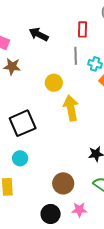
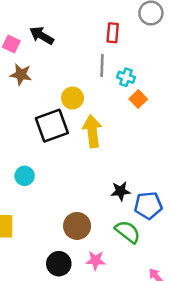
black arrow: (39, 34) -> (42, 36), moved
black square: (23, 123) -> (52, 126), moved
cyan circle: (20, 158) -> (25, 176), moved

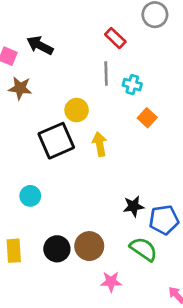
red rectangle: (113, 33) -> (115, 38), turned -48
orange square: (138, 99) -> (147, 118), moved
yellow arrow: (92, 131) -> (100, 144), size x0.7
black circle: (59, 264) -> (57, 249), moved

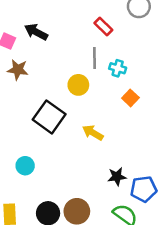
yellow circle: (77, 110) -> (78, 85), moved
black square: (56, 141) -> (49, 117), turned -32
yellow arrow: (100, 144) -> (93, 133), moved, turned -50

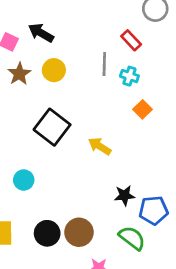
red rectangle: (103, 27) -> (131, 40), moved
brown star: (18, 70) -> (19, 74), turned 30
yellow circle: (78, 85) -> (54, 70), moved

